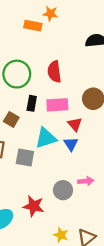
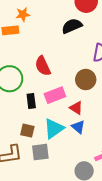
brown square: (11, 119) -> (27, 131), moved

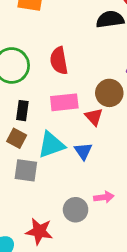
black rectangle: (31, 101) -> (22, 111), moved
red triangle: (76, 108) -> (94, 117), moved

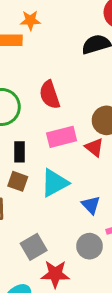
blue triangle: (83, 151) -> (91, 205), moved
gray square: (26, 170) -> (34, 247), moved, turned -30

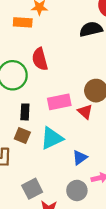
red semicircle: (50, 95) -> (40, 59), moved
blue triangle: (91, 205) -> (80, 158), turned 35

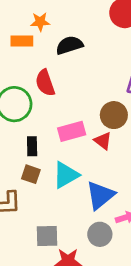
black semicircle: (91, 29) -> (69, 45), moved
blue triangle: (80, 158) -> (100, 195), size x1.6
gray square: (32, 189) -> (47, 236), turned 30

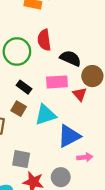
black semicircle: (69, 45) -> (70, 58), moved, turned 30
black rectangle: (32, 146) -> (24, 87), turned -64
gray circle: (100, 234) -> (61, 177), moved

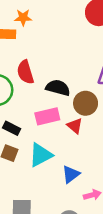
blue triangle: (69, 136) -> (71, 174), size x0.7

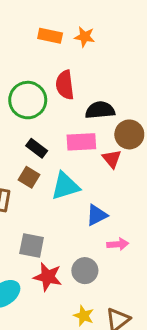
orange star: (23, 18) -> (85, 37), moved
black semicircle: (58, 88) -> (100, 110), turned -30

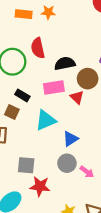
brown square: (29, 177) -> (12, 112), moved
pink arrow: (118, 244) -> (87, 172), moved, turned 48
gray circle: (85, 271) -> (67, 163), moved

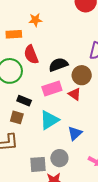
orange rectangle: (24, 14) -> (14, 34), moved
gray circle: (67, 163) -> (59, 158), moved

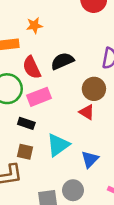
black semicircle: (58, 65) -> (62, 61), moved
pink rectangle: (52, 89) -> (39, 97), moved
brown square: (17, 117) -> (25, 152), moved

